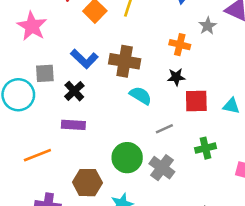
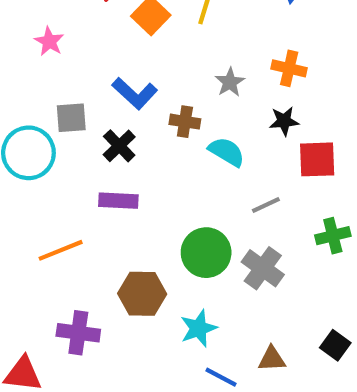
pink star: (32, 26) -> (49, 41), size x0.6
gray star: (208, 26) -> (230, 82), moved
brown cross: (125, 61) -> (185, 122), moved, size x0.6

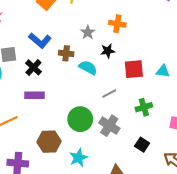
black star: (284, 121) -> (108, 51), moved
black square: (335, 345) -> (142, 145), moved

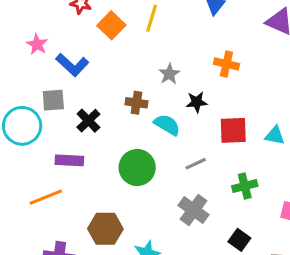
orange cross: (117, 24) -> (226, 64), moved
blue L-shape: (40, 40) -> (72, 65), moved
purple rectangle: (34, 95) -> (69, 160), moved
green circle: (80, 119) -> (137, 168), moved

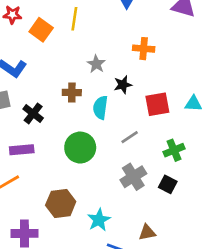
cyan semicircle: (167, 125) -> (100, 108), turned -105
gray cross: (194, 210) -> (133, 177), turned 30
black square: (239, 240) -> (168, 184), moved

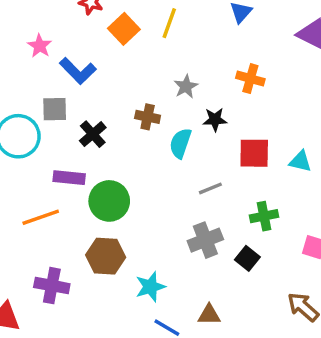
green circle: (80, 148) -> (109, 201), moved

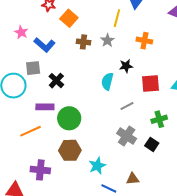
yellow line: (169, 23) -> (117, 18), moved
gray star: (186, 86) -> (107, 40), moved
brown cross: (148, 117) -> (83, 42), moved
gray cross: (205, 240) -> (127, 136), turned -30

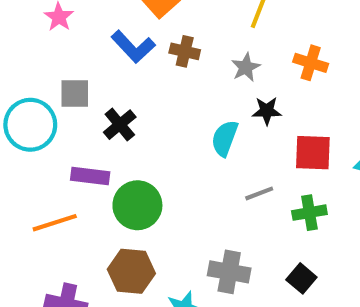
gray star: (107, 40) -> (246, 67), moved
blue L-shape: (45, 45) -> (133, 47), moved
green cross: (159, 119) -> (309, 213), moved
gray cross: (127, 136) -> (229, 272), moved, turned -30

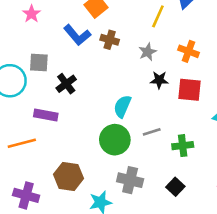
cyan semicircle: (225, 138) -> (122, 106), moved
red square: (313, 153) -> (190, 90), moved
green circle: (137, 205) -> (115, 140), moved

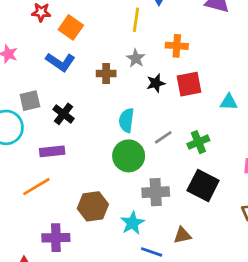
brown cross: (110, 40) -> (106, 74), moved
black square: (175, 187) -> (203, 186), size x1.6

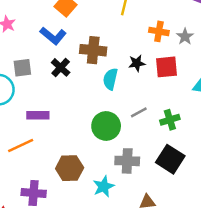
gray star: (136, 58) -> (185, 37), moved
brown cross: (106, 74) -> (93, 50), size x1.5
black cross: (63, 114) -> (61, 67), moved
cyan semicircle: (126, 120) -> (110, 79), moved

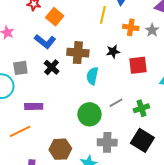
orange cross: (159, 31) -> (131, 27), moved
gray star: (185, 37) -> (152, 30), moved
black star: (137, 63) -> (113, 52), moved

